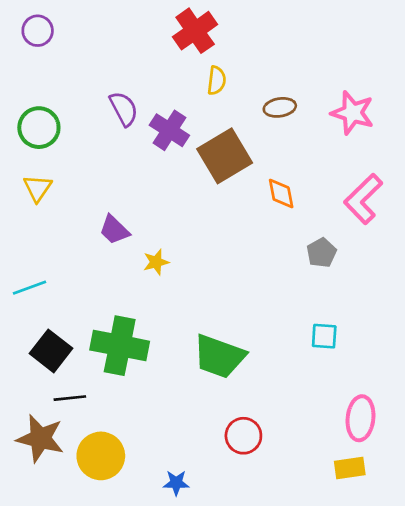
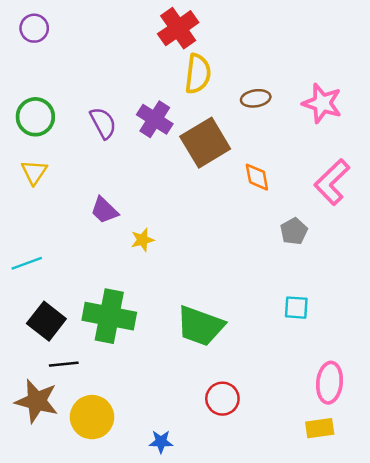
yellow semicircle: (217, 80) -> (198, 74), size x1.5
purple semicircle: (124, 109) -> (103, 123), moved

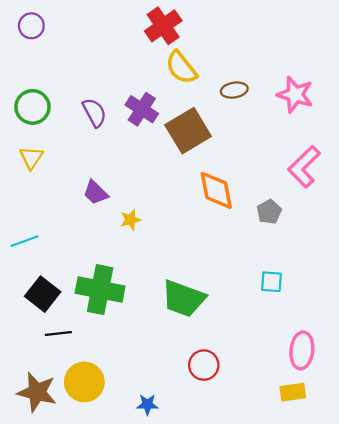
yellow semicircle: (198, 74) -> (181, 67), turned 135
orange diamond: (257, 177) -> (216, 190), moved, size x1.5
brown star: (37, 401) -> (37, 392), moved

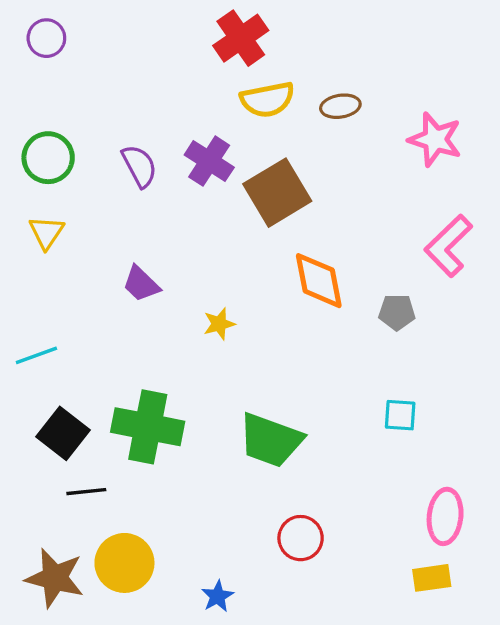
yellow semicircle: (181, 67) -> (267, 100), turned -63
brown ellipse: (234, 90) -> (340, 106), moved
gray pentagon: (269, 212) -> (397, 312), turned 30
yellow star: (131, 220) -> (219, 324), moved
blue star: (147, 405) -> (217, 596), turned -30

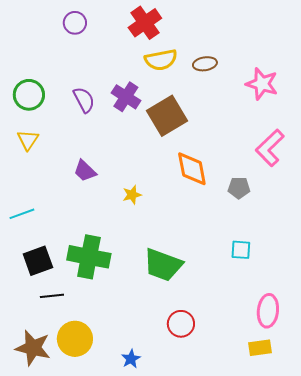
purple circle: (46, 38) -> (75, 23), moved
black square: (63, 433) -> (38, 261), turned 32

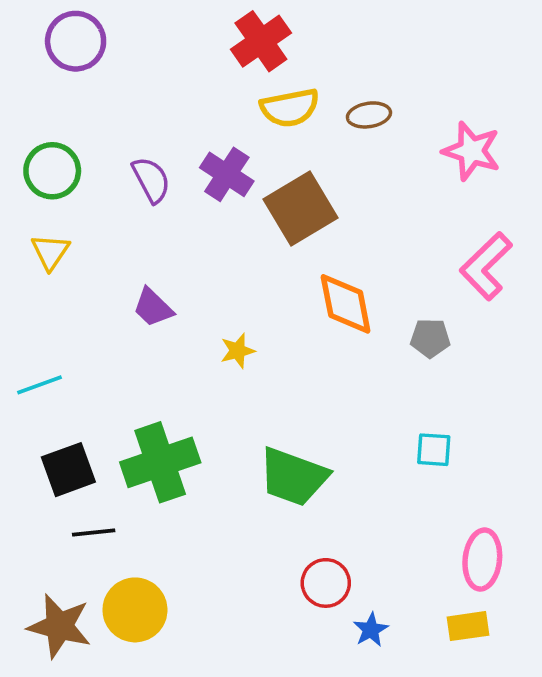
purple circle: (75, 23) -> (76, 41), moved, size x1.4
green cross: (89, 257) -> (160, 462), turned -30
blue star: (131, 359) -> (371, 630), moved

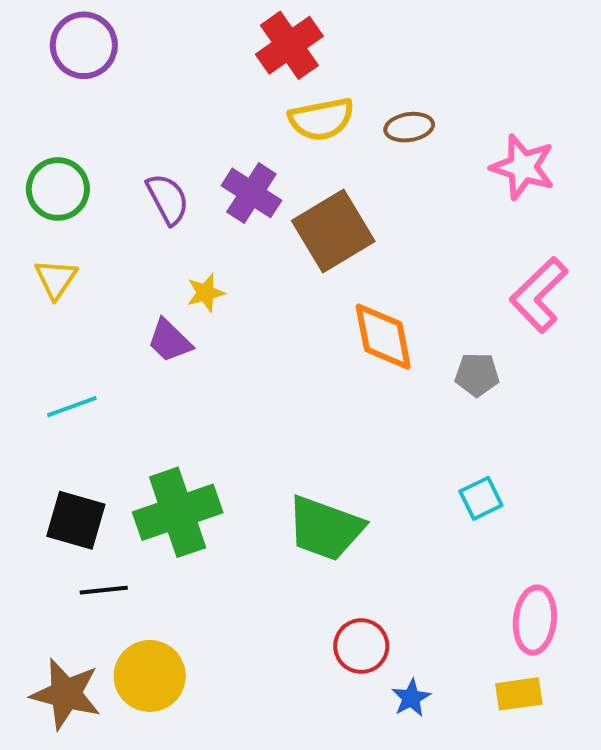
yellow star: (238, 351) -> (206, 293), moved
cyan line: (40, 385) -> (72, 407), moved
cyan square: (434, 450) -> (481, 498), turned -30
black square: (68, 470) -> (76, 520), turned 36

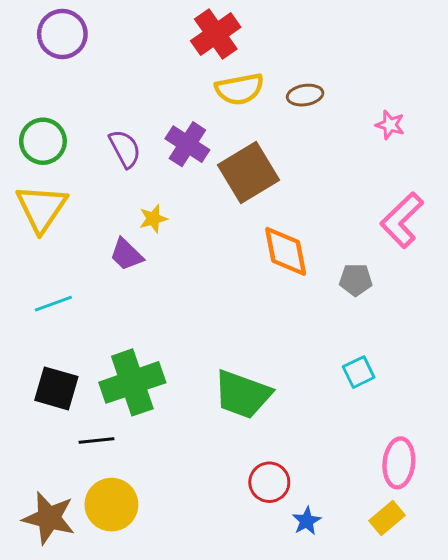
pink star: (523, 167) -> (390, 125), size x0.6
yellow triangle: (56, 279) -> (41, 208), size x1.6
black line: (104, 590) -> (97, 441), moved
yellow rectangle: (519, 694) -> (387, 518), turned -32

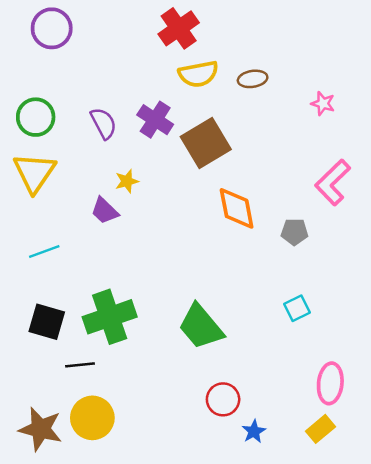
green trapezoid: (243, 394) -> (201, 327), turned 30

